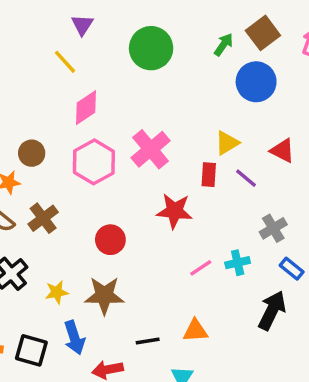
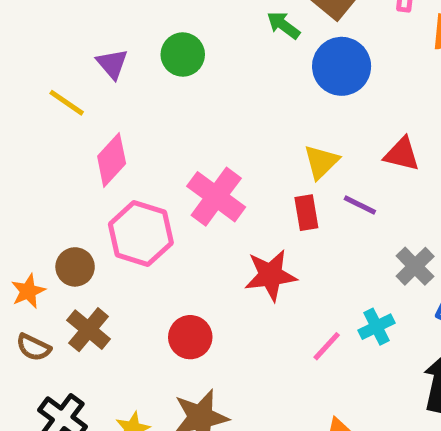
purple triangle: (82, 25) -> (112, 64), moved
green arrow: (224, 45) -> (283, 25), turned -75
green circle: (151, 48) -> (183, 55), size x0.7
brown circle: (32, 153) -> (75, 267), moved

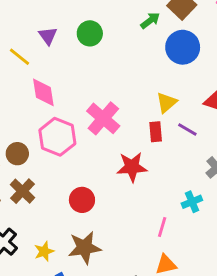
green arrow: (283, 25) -> (150, 20), turned 102
pink diamond: (112, 160) -> (43, 92), turned -56
pink line: (327, 346) -> (162, 227), moved, turned -30

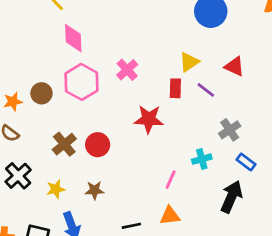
pink cross: (103, 118) -> (127, 70), size x0.7
brown cross: (23, 191) -> (64, 144), moved
brown star: (85, 248) -> (95, 190), size x0.6

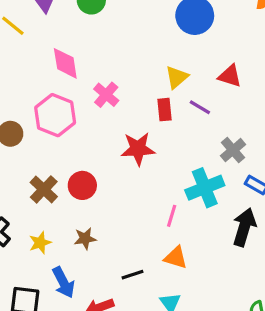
pink diamond: (73, 38) -> (65, 63), moved
cyan cross: (202, 159) -> (205, 188), size x1.6
orange triangle: (170, 216) -> (176, 258), turned 30

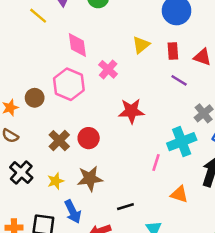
yellow triangle: (177, 77) -> (141, 45), moved
red rectangle: (164, 110) -> (173, 51), moved
brown star: (85, 239) -> (90, 179), size x1.5
orange triangle: (176, 258) -> (179, 194), moved

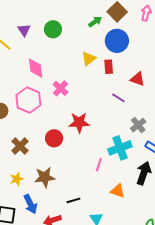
yellow triangle: (141, 45) -> (89, 59), moved
red rectangle: (173, 51) -> (109, 67), moved
red circle: (89, 138) -> (54, 138), moved

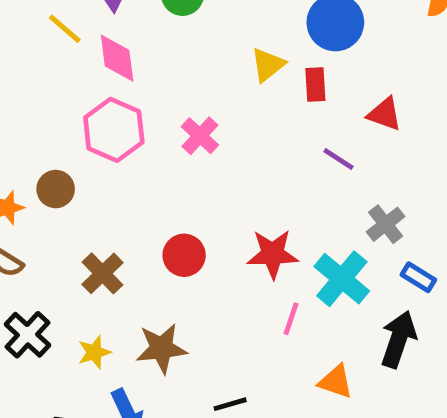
pink diamond: (36, 68) -> (117, 58), moved
pink hexagon: (28, 100) -> (114, 130), moved
red star: (79, 123) -> (273, 254), moved
cyan cross: (120, 148) -> (342, 279), turned -30

